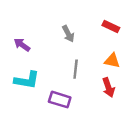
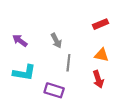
red rectangle: (111, 26) -> (100, 24), turned -48
gray arrow: (68, 34) -> (56, 41), moved

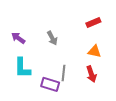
gray line: (68, 63) -> (64, 73), moved
cyan L-shape: (24, 73) -> (22, 68), turned 80

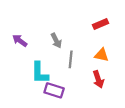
cyan L-shape: (22, 68) -> (40, 73), moved
gray line: (64, 73) -> (71, 59), moved

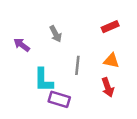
gray arrow: (56, 41) -> (56, 34), moved

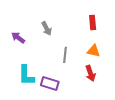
red rectangle: (110, 27) -> (93, 22), turned -72
cyan L-shape: (43, 80) -> (26, 75), moved

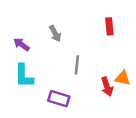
orange triangle: (94, 51) -> (123, 78), moved
cyan L-shape: (26, 75) -> (24, 76), moved

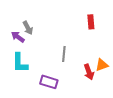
gray arrow: (55, 34) -> (28, 28), moved
orange triangle: (123, 78) -> (102, 65), turned -32

